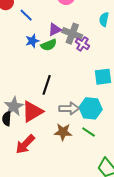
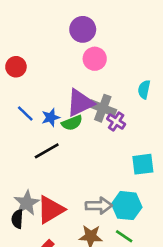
blue line: (26, 15) -> (25, 113), moved
purple triangle: (55, 30) -> (80, 103), size x1.6
black line: (47, 85) -> (47, 151), moved, turned 42

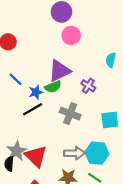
gray cross: (103, 108) -> (70, 114), moved
blue star: (51, 117) -> (36, 92), moved
red triangle: (51, 210) -> (36, 156), turned -45

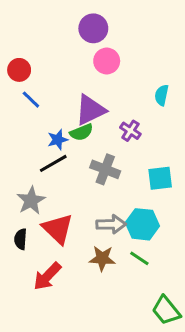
blue line: (16, 79) -> (31, 100), moved
gray star: (17, 151) -> (31, 201), moved

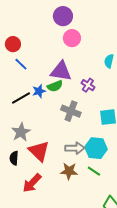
purple triangle: (90, 110) -> (61, 71), turned 35
black line: (53, 163) -> (21, 98), moved

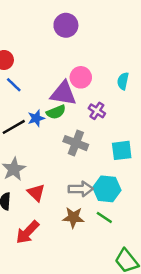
pink circle: (72, 38) -> (81, 77), moved
red triangle: (39, 151) -> (36, 193), size x0.7

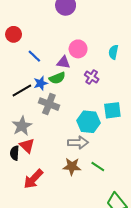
blue line: (14, 85) -> (34, 56), moved
purple triangle: (63, 93) -> (63, 62), size x0.6
gray cross: (76, 143) -> (49, 104), moved
cyan hexagon: (107, 189) -> (88, 122), moved
red triangle: (36, 193) -> (27, 146), moved

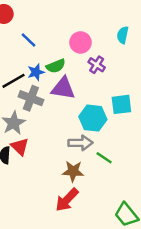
pink circle: (78, 49) -> (80, 42), moved
purple triangle: (63, 62) -> (63, 88), moved, size x1.5
gray cross: (49, 104) -> (31, 98), moved
green line: (98, 167) -> (104, 158), moved
red arrow: (33, 179) -> (67, 200), moved

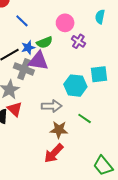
purple triangle: (63, 88) -> (38, 61), moved
gray arrow: (80, 143) -> (52, 106), moved

